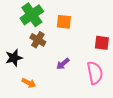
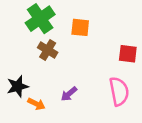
black star: (14, 58) -> (18, 86), moved
purple arrow: (63, 64) -> (69, 94), moved

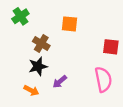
green cross: (40, 19) -> (20, 16), moved, size x0.7
black star: (18, 86) -> (38, 66), moved

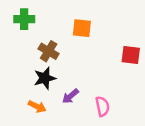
green cross: (20, 16) -> (24, 19), turned 35
pink semicircle: (103, 79) -> (102, 106), moved, size x0.7

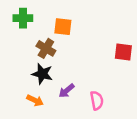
orange square: (82, 28) -> (63, 27), moved
black star: (45, 78) -> (42, 74), turned 30

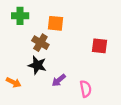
red square: (123, 52) -> (100, 46), moved
orange arrow: (35, 100) -> (14, 82), moved

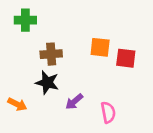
orange square: (56, 23) -> (100, 47), moved
brown cross: (40, 43) -> (51, 54), turned -35

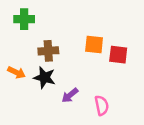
orange arrow: (17, 104) -> (17, 72), moved

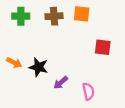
orange square: (94, 44) -> (82, 14), moved
brown cross: (48, 51) -> (54, 16), moved

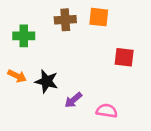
green cross: (21, 16) -> (24, 36), moved
pink semicircle: (88, 91) -> (107, 111), turned -70

